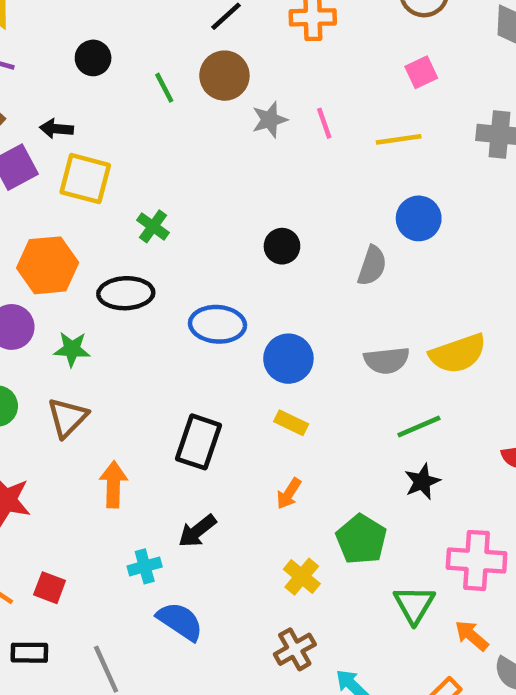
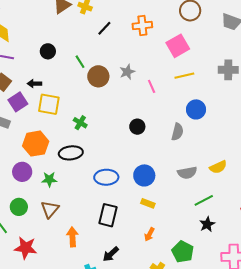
pink square: (421, 72) -> (178, 46), moved, size x1.6
brown circle: (224, 76) -> (98, 76), moved
pink line: (324, 123) -> (152, 86), moved
blue ellipse: (218, 324) -> (106, 177), moved
yellow semicircle: (458, 354) -> (218, 167), size x0.7

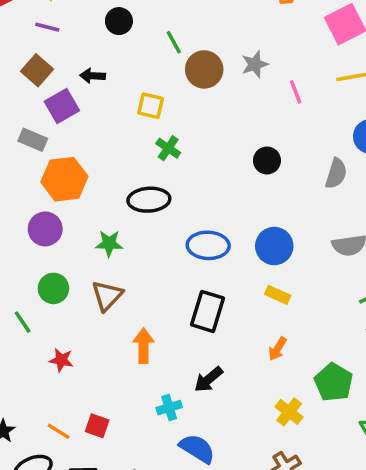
yellow square: (49, 104) -> (151, 106), moved, size x0.7
orange hexagon: (36, 144) -> (64, 179), moved
purple circle: (22, 172) -> (45, 229), moved
red star: (26, 248) -> (61, 360), size x0.6

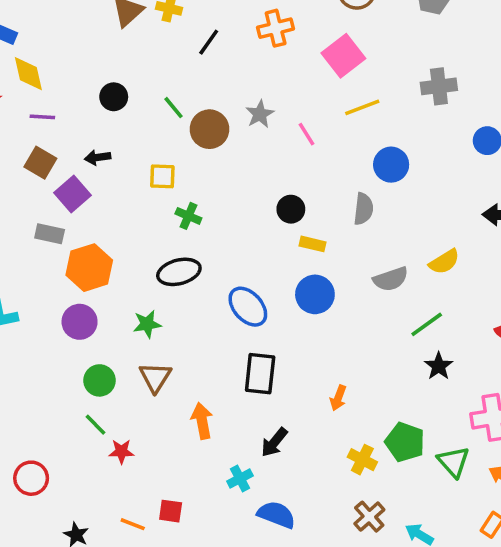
blue ellipse: (208, 245) -> (248, 307), turned 57
yellow rectangle: (278, 295) -> (313, 244), moved
green line: (23, 322) -> (95, 425), moved
green pentagon: (334, 382) -> (405, 442), moved

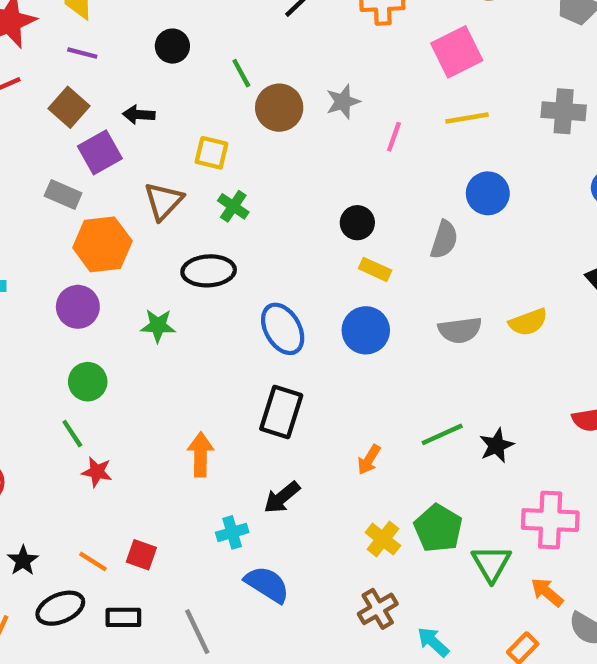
pink line: (306, 134) -> (394, 137), turned 40
green line: (427, 324) -> (442, 434), moved
brown triangle: (155, 377) -> (163, 201), moved

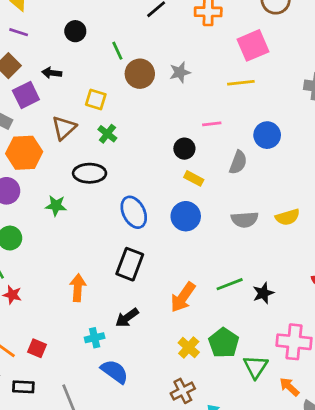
yellow line: (467, 118) -> (241, 83), moved
pink line: (394, 137) -> (212, 124), moved, turned 60
orange arrow: (369, 460) -> (183, 297), size x1.6

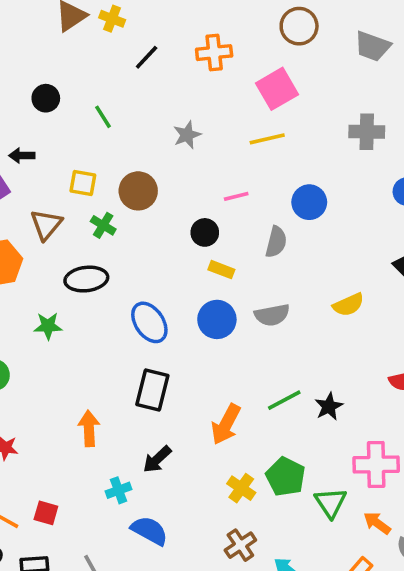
brown circle: (140, 74) -> (138, 191), moved
gray semicircle: (245, 220) -> (272, 315), moved

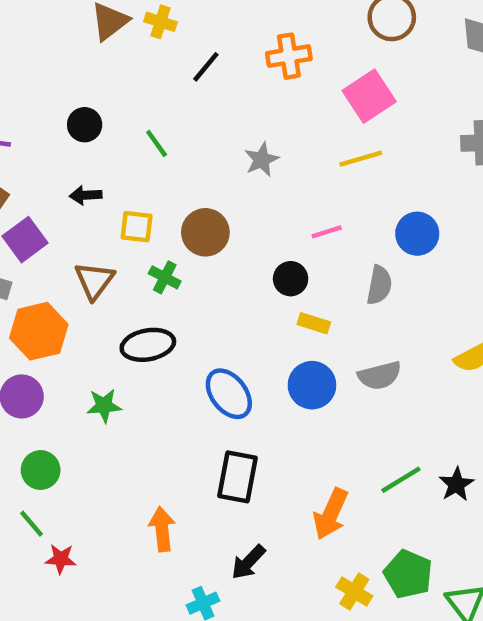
black arrow: (22, 156) -> (86, 195), moved

